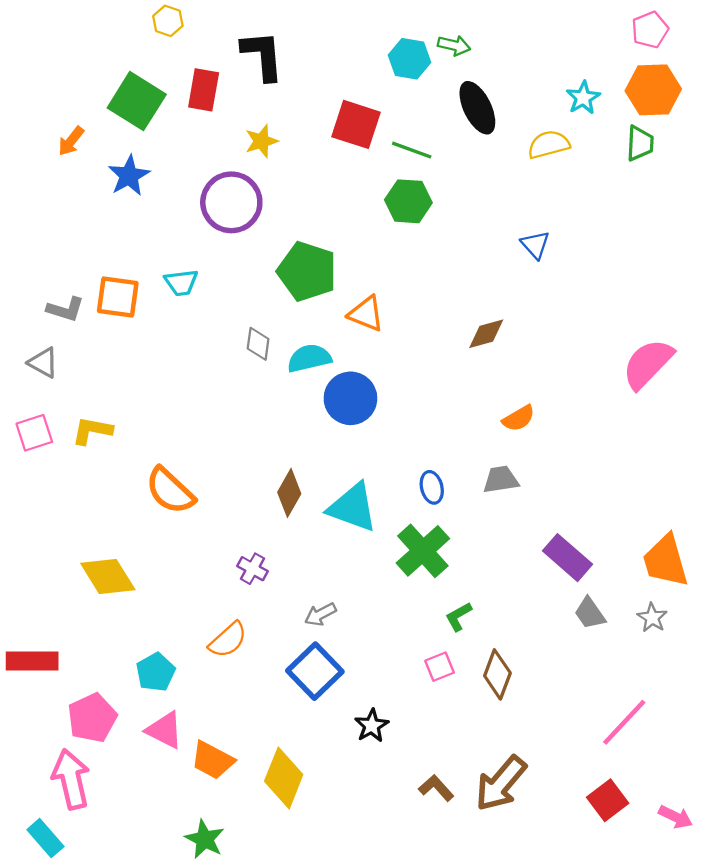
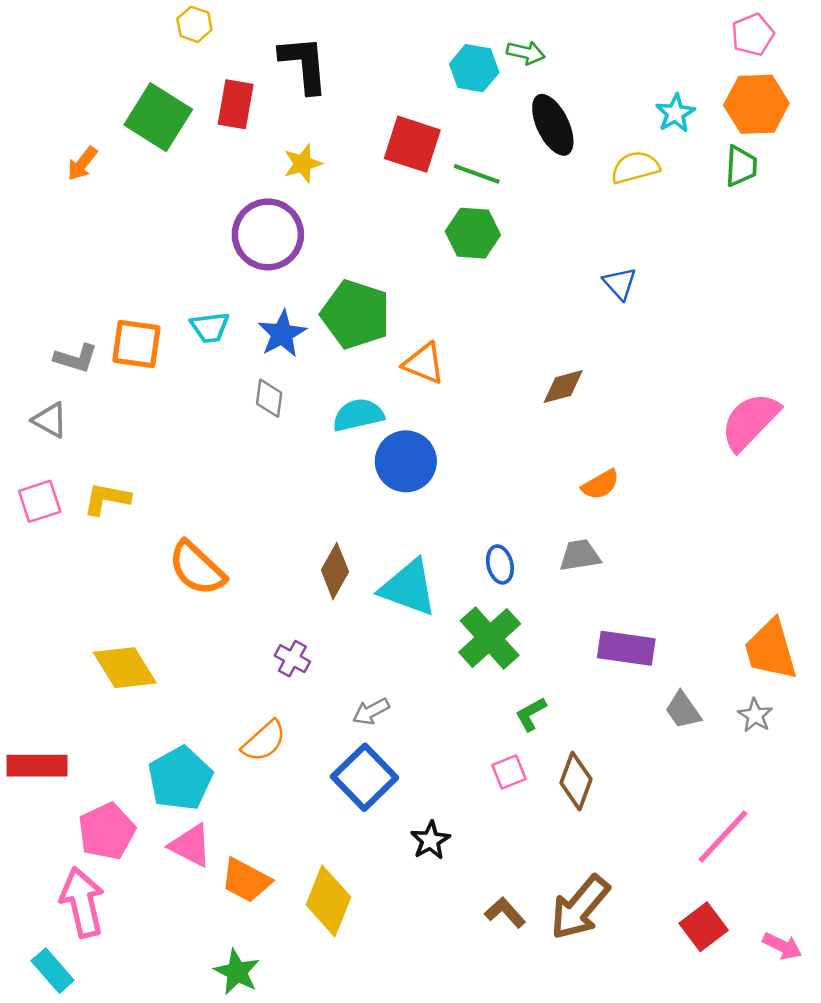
blue star: (129, 176) -> (282, 334), moved
gray diamond: (258, 344) -> (269, 398), moved
purple rectangle: (568, 558) -> (626, 648), moved, turned -33
cyan pentagon: (156, 672) -> (180, 778), size x1.4

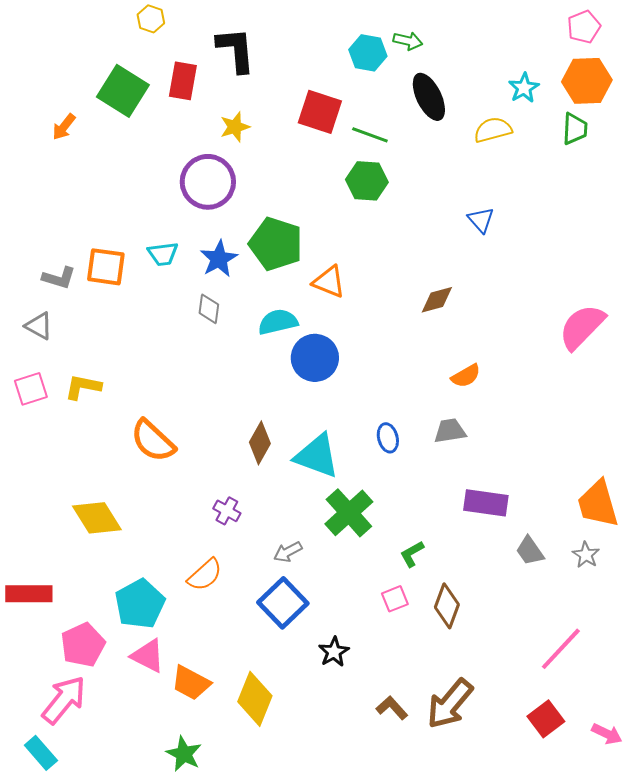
green cross: (490, 638) -> (349, 513), moved
pink arrow: (82, 902) -> (64, 700), turned 52

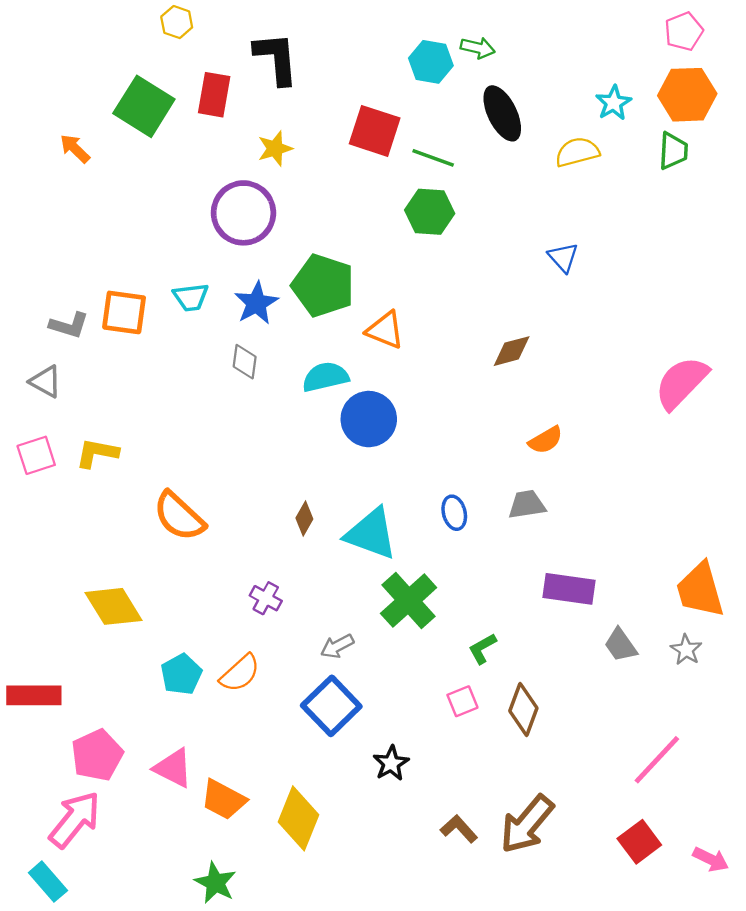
orange arrow: (64, 127) -> (75, 149), turned 96
brown diamond: (260, 443) -> (304, 519), size x0.7
cyan pentagon: (140, 604) -> (181, 674), moved, size x0.7

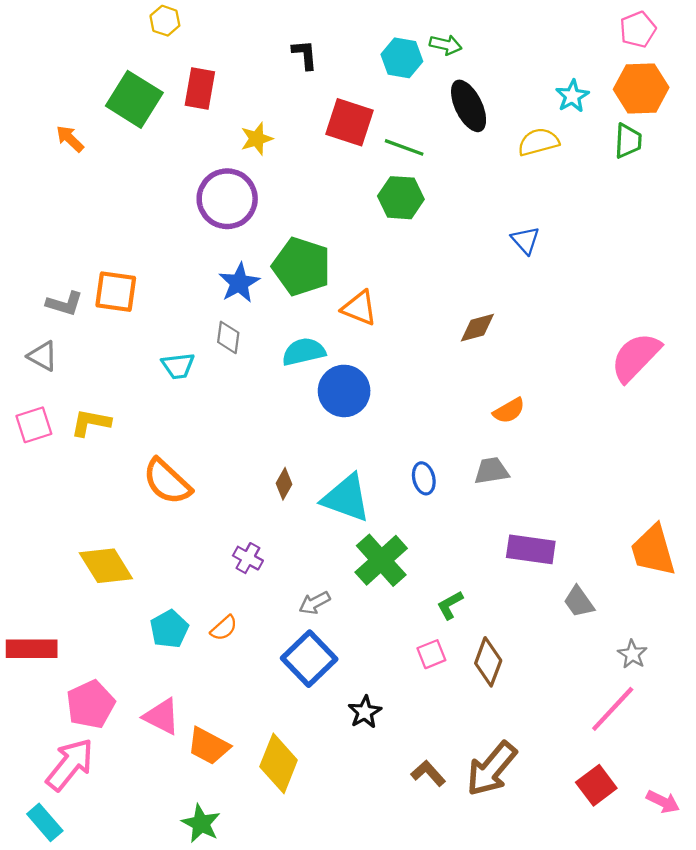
black L-shape: (276, 58) -> (305, 55), moved, size x0.6
cyan trapezoid: (191, 297) -> (178, 366), moved
gray star: (686, 650) -> (632, 654), moved
orange semicircle: (240, 673) -> (224, 628), size x0.7

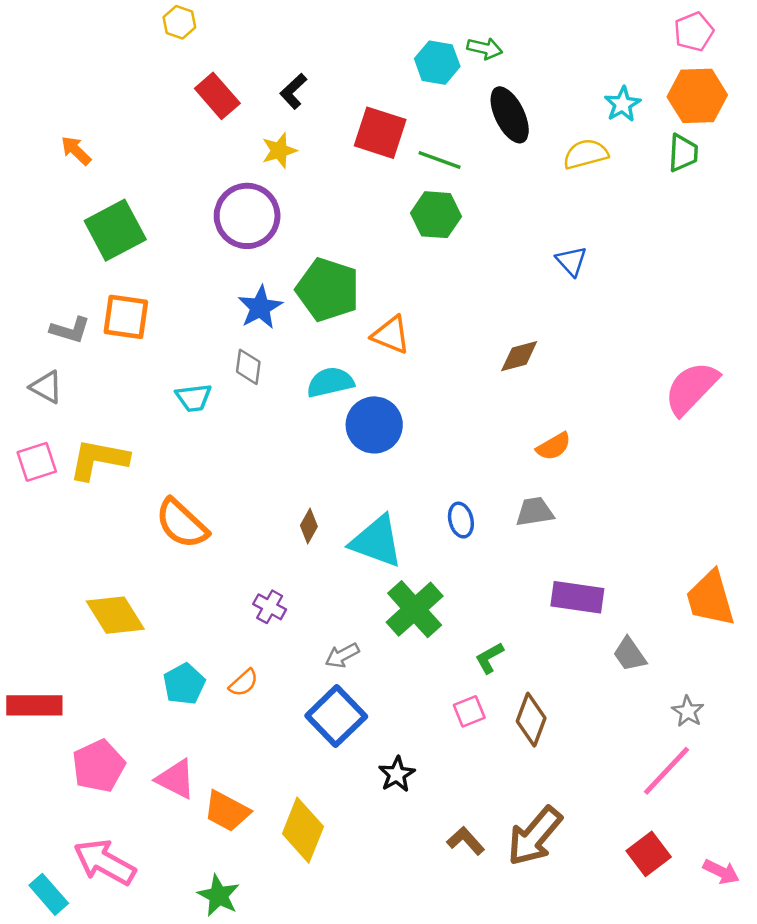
black L-shape: (305, 55) -> (293, 91), moved, turned -128
red rectangle: (200, 88) -> (217, 96), turned -51
green square: (134, 99) -> (115, 230), moved, turned 30
yellow L-shape: (91, 423) -> (99, 459), size x1.4
pink arrow: (70, 765) -> (105, 862), moved, turned -100

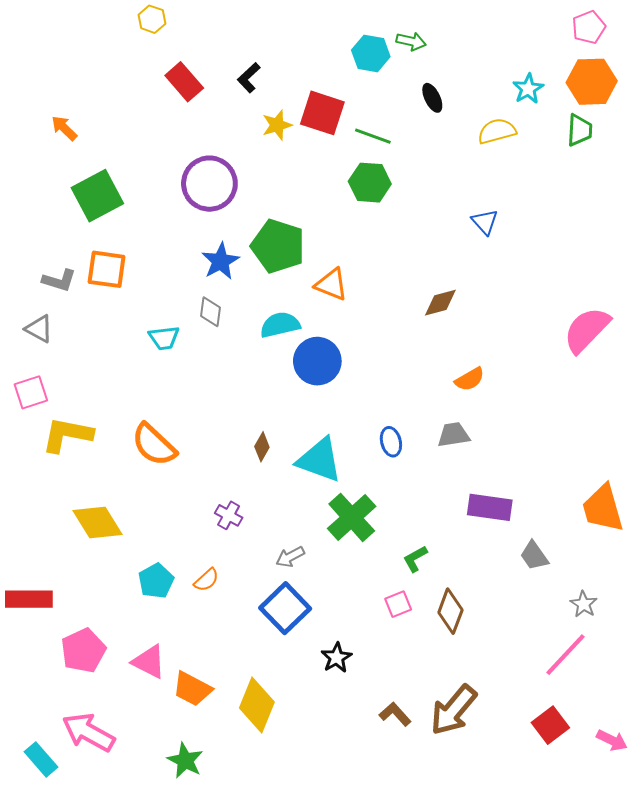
black ellipse: (510, 115) -> (432, 98), size x0.6
yellow star: (279, 151) -> (277, 125), moved
yellow L-shape: (99, 459) -> (67, 435), moved

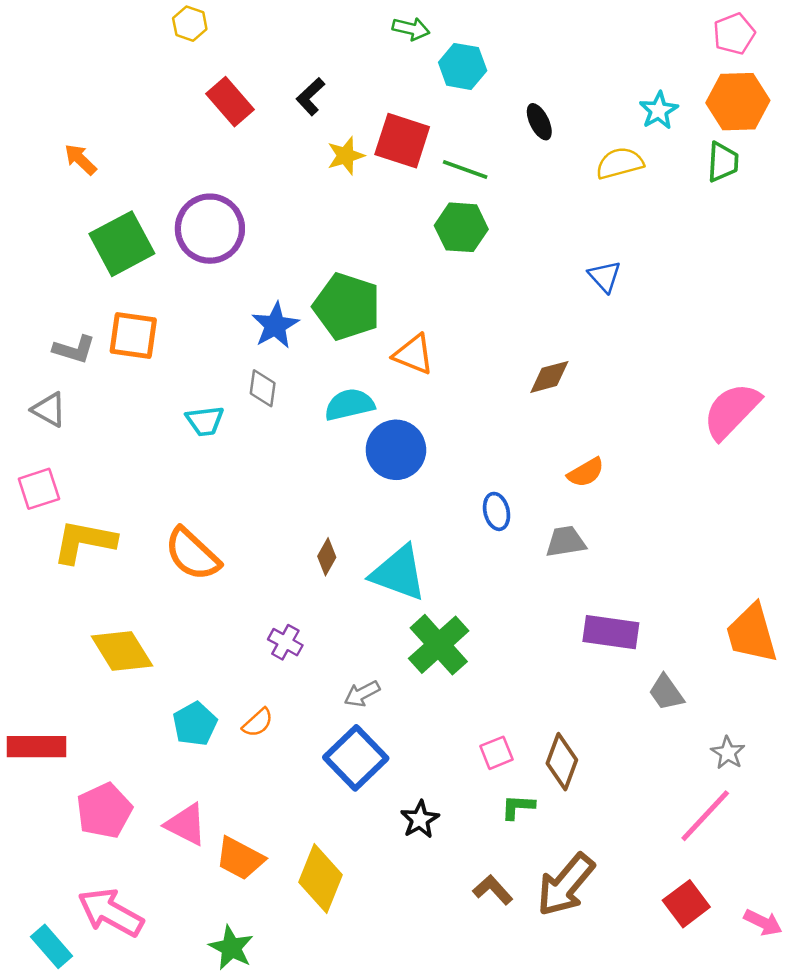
green arrow: (411, 41) -> (411, 29), moved
purple circle: (209, 184) -> (210, 229), moved
blue ellipse: (391, 442) -> (497, 511), moved
green L-shape: (415, 559) -> (518, 807), moved, turned 32

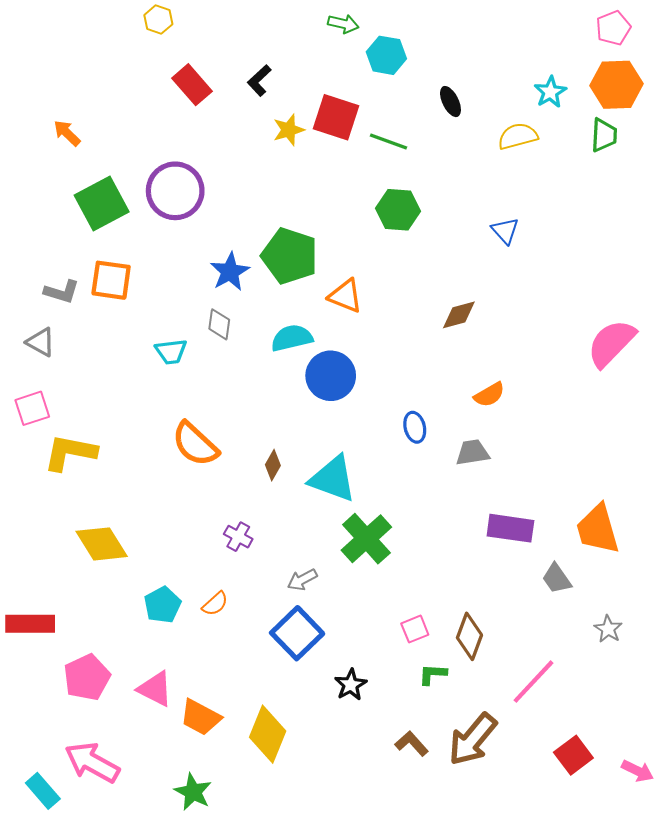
green hexagon: (461, 227) -> (398, 210), moved
orange semicircle: (192, 554) -> (195, 444), moved
orange trapezoid: (752, 633) -> (598, 529), moved
pink line: (705, 816) -> (534, 682), moved

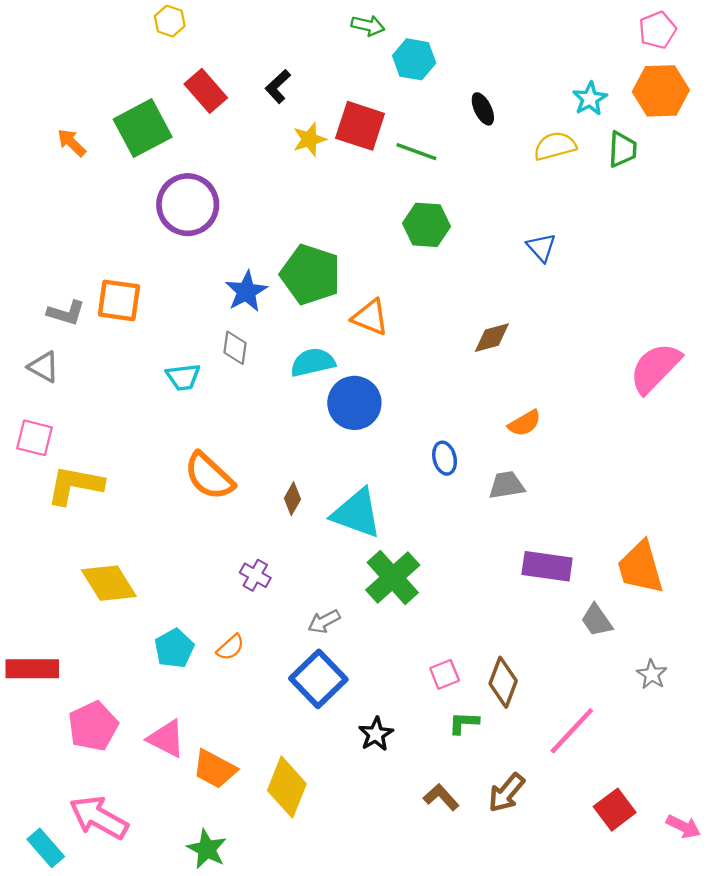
green trapezoid: (604, 135) -> (623, 149), moved
green square: (102, 203) -> (143, 128), moved
pink square: (32, 408) -> (34, 438), turned 32
brown arrow: (473, 739) -> (506, 793), size x0.7

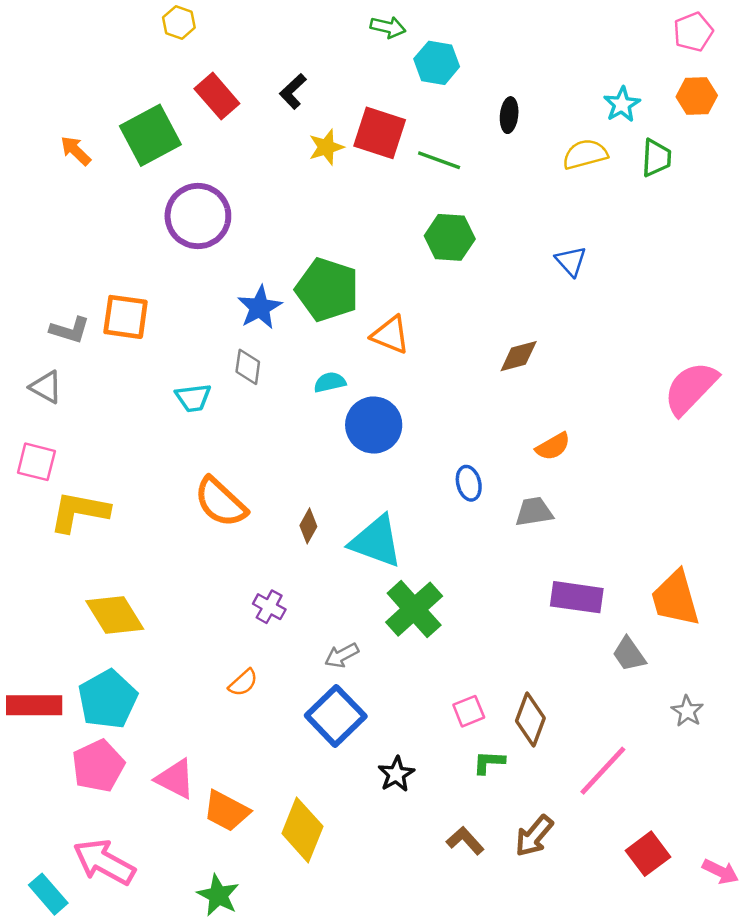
orange hexagon: (661, 91) -> (697, 96), size x0.7
black ellipse: (483, 109) -> (509, 115), turned 32
cyan semicircle: (313, 362) -> (330, 382), size x0.7
cyan pentagon: (174, 648) -> (108, 699), moved, size x1.4

